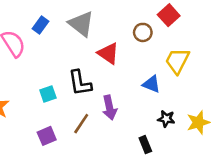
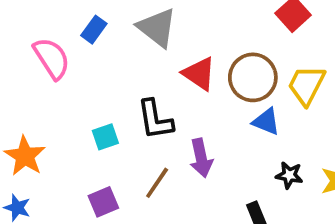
brown circle: (143, 32) -> (253, 77), moved, size x1.6

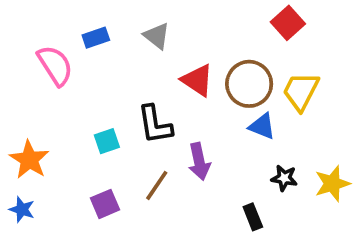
gray triangle: (157, 28) -> (157, 36), size x0.7
blue rectangle: (94, 30) -> (96, 38), turned 35

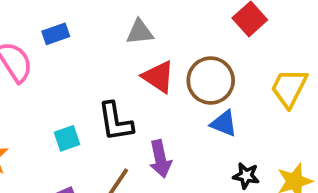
gray triangle: (157, 36) -> (140, 32), moved, turned -44
yellow trapezoid: (301, 91) -> (289, 88), moved

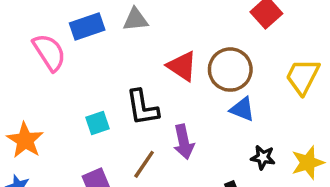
gray triangle: (140, 32) -> (135, 20), moved
blue rectangle: (56, 34) -> (87, 26), size x1.4

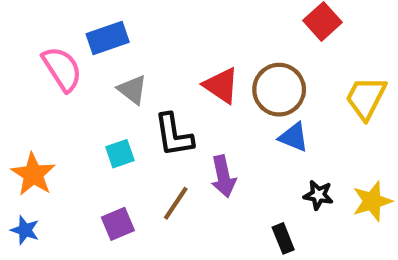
gray triangle: (135, 20) -> (132, 90), moved, turned 44

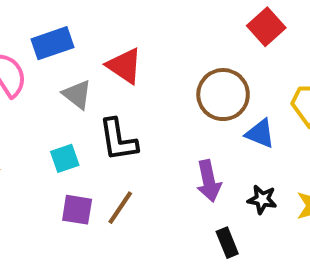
red triangle: (221, 85) -> (124, 66), moved
blue triangle: (294, 137) -> (260, 134), moved
purple arrow: (223, 176) -> (209, 181), moved
purple square: (118, 224) -> (77, 210), moved, turned 32

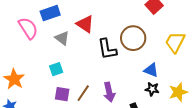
blue triangle: (260, 134) -> (151, 70), moved
black L-shape: (118, 140) -> (107, 49), moved
purple arrow: (209, 181) -> (109, 92), moved

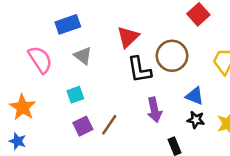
red triangle: (85, 24) -> (128, 37), moved, turned 42
pink semicircle: (28, 28) -> (40, 60), moved
purple arrow: (109, 92) -> (154, 110), moved
purple square: (62, 94) -> (83, 126), turned -35

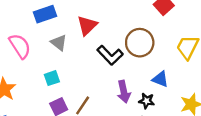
red triangle: (128, 37) -> (87, 26), moved
black L-shape: (139, 70) -> (110, 55), turned -35
black star: (196, 120) -> (147, 101), moved

